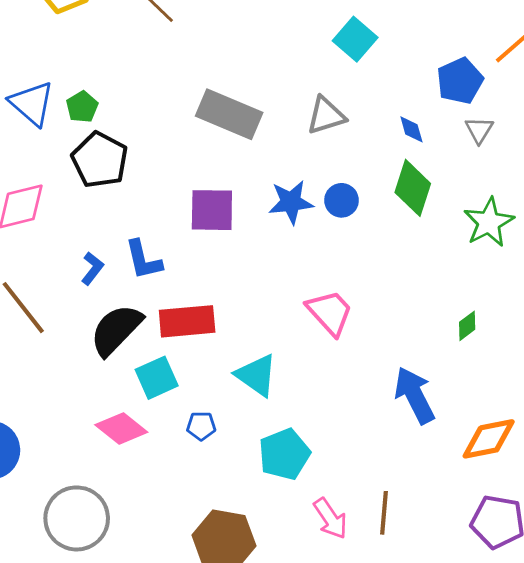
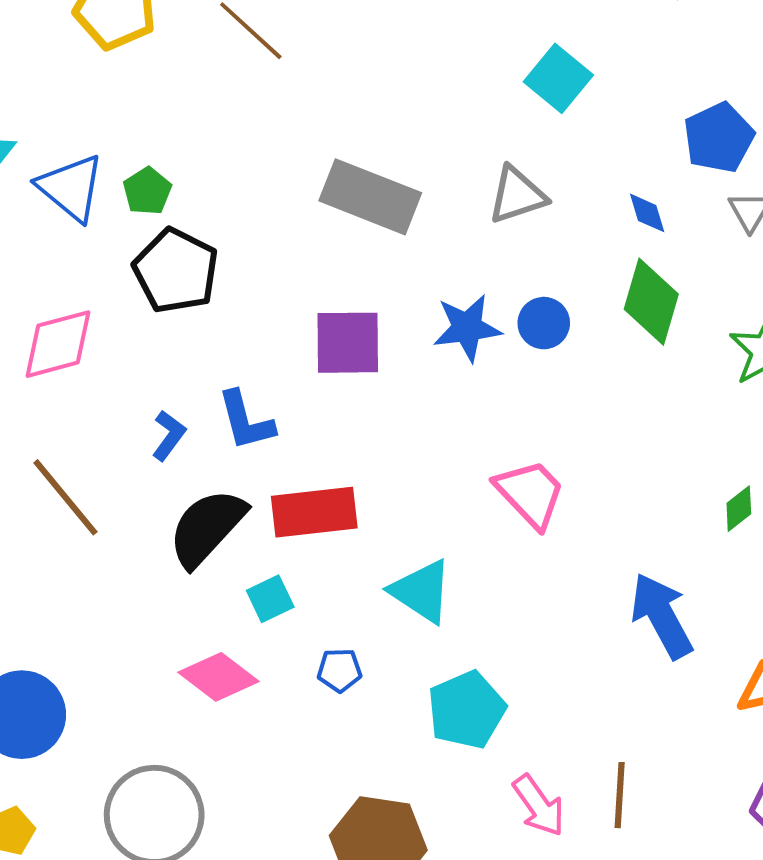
cyan square: (157, 378) -> (270, 599), size x0.7

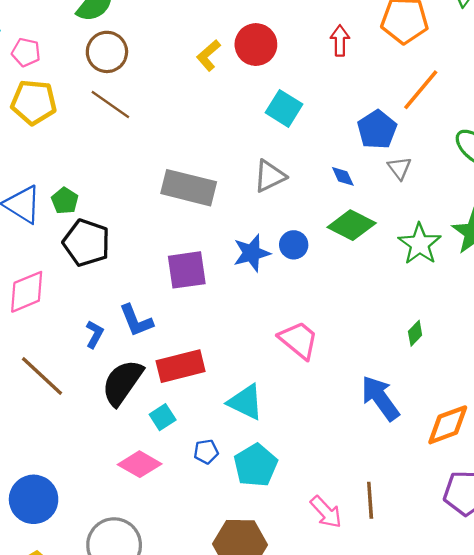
green diamond: (651, 302) -> (352, 225), turned -72
cyan pentagon: (467, 710) -> (256, 465), moved

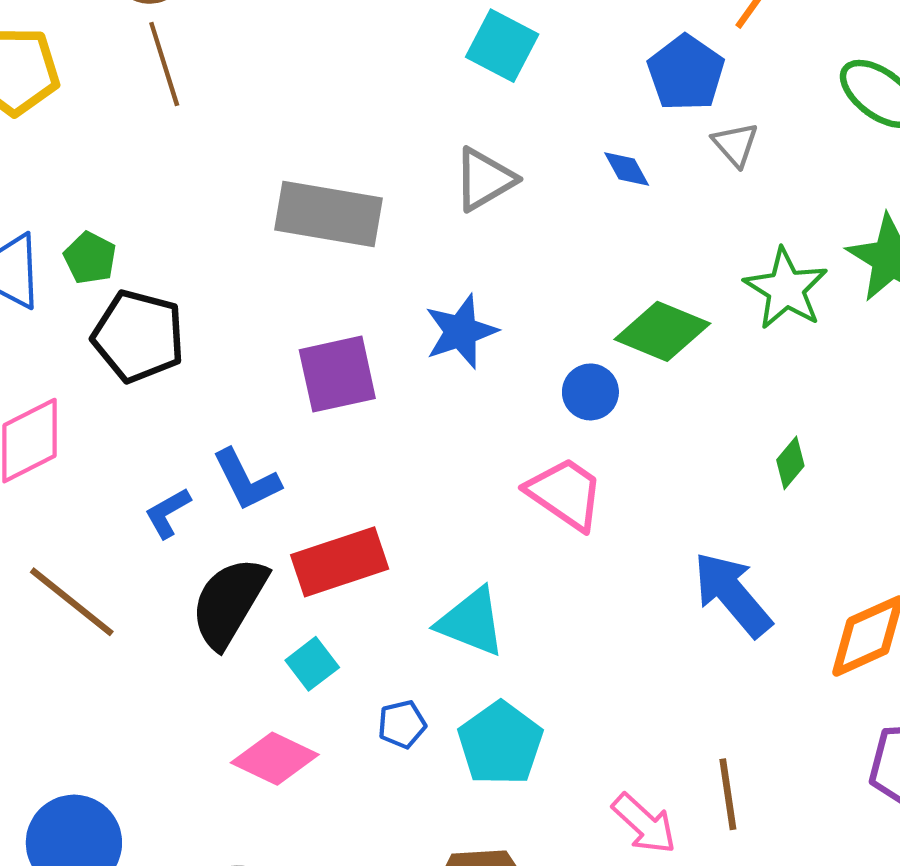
brown line: (110, 104) -> (164, 64), turned 42
green diamond: (352, 225) -> (662, 331), moved
blue circle: (294, 245) -> (590, 392), moved
blue L-shape: (95, 334) -> (168, 513), turned -144

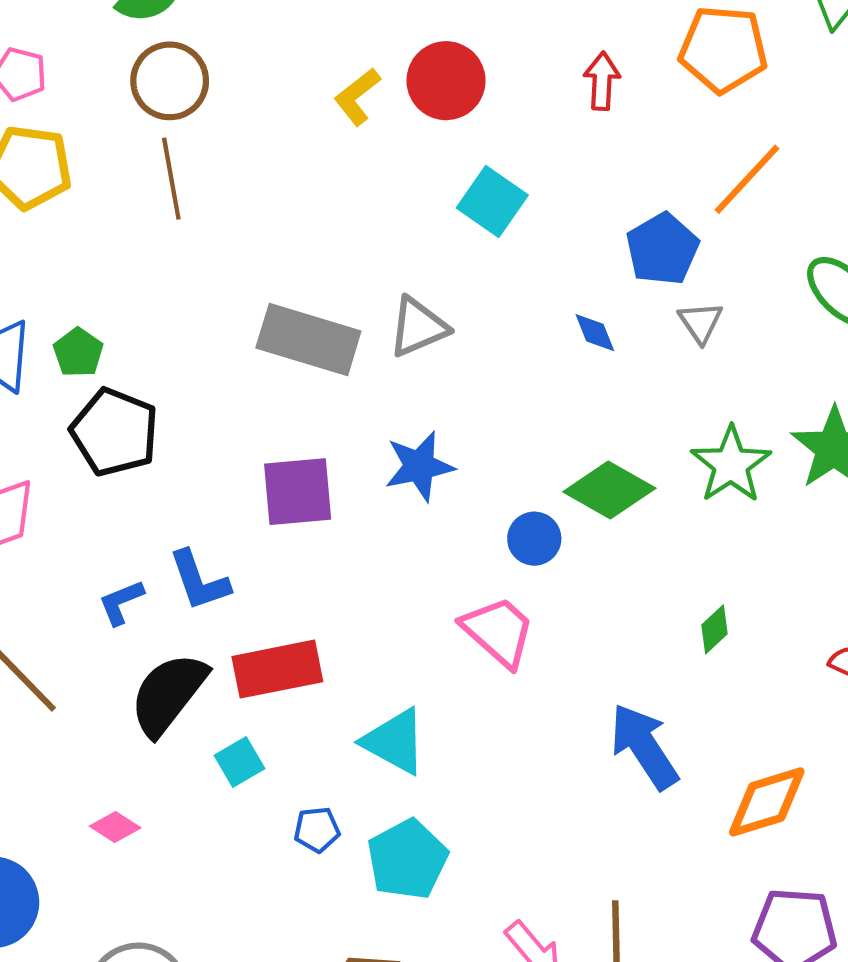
gray triangle: (484, 179) -> (418, 327), moved
pink diamond: (275, 759) -> (115, 827), moved, size x0.6

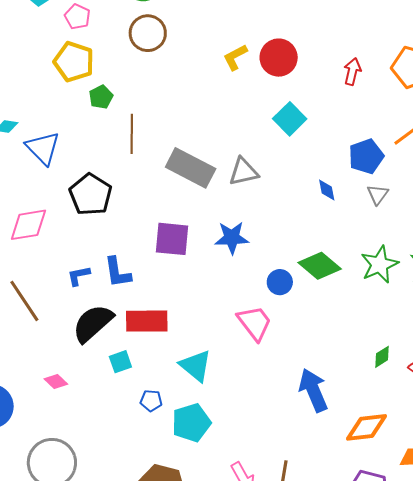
brown line: (171, 179) -> (132, 134), moved
green pentagon: (78, 352) -> (101, 97), moved
green diamond: (714, 629) -> (382, 357), moved

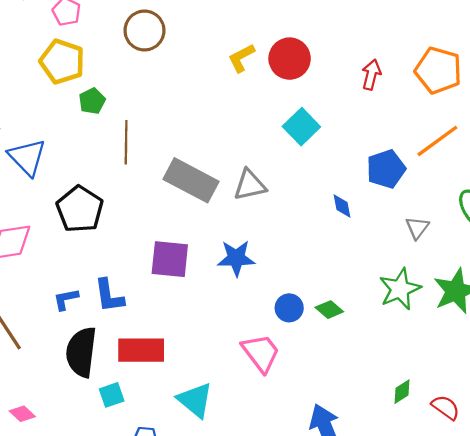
gray triangle: (378, 194) -> (417, 228), moved
green diamond: (320, 266) -> (329, 310), moved, size x0.6
black semicircle: (93, 323) -> (81, 352), turned -42
pink diamond: (56, 381) -> (22, 414), moved

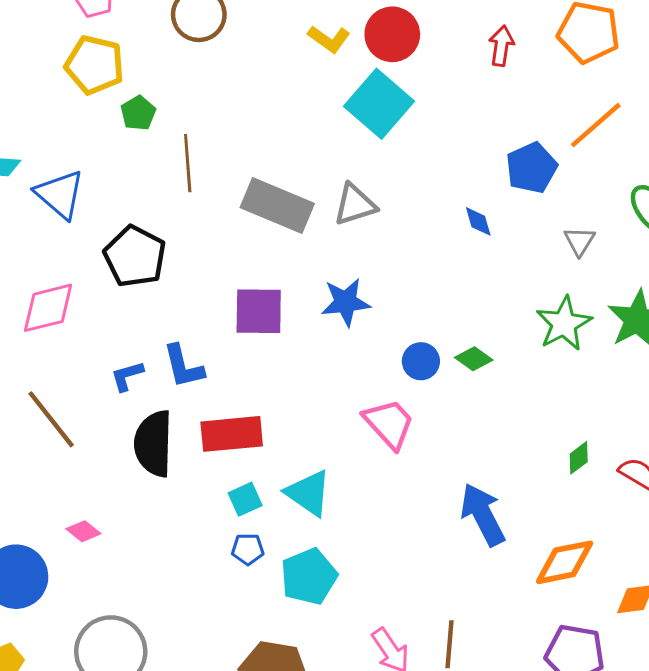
yellow L-shape: (241, 58) -> (329, 39), turned -112
cyan square: (301, 127) -> (379, 104), moved, size x1.4
cyan square: (112, 395) -> (245, 499), moved

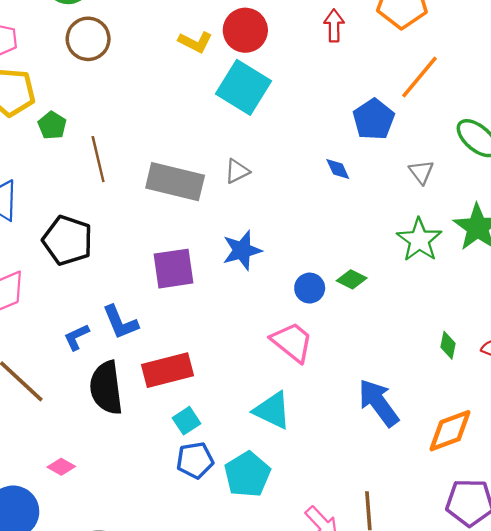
gray triangle: (355, 205) -> (237, 171), size x0.7
green diamond: (579, 458) -> (448, 345), turned -32
cyan triangle: (308, 493) -> (272, 410), moved
blue pentagon: (248, 549) -> (195, 460), size x1.4

